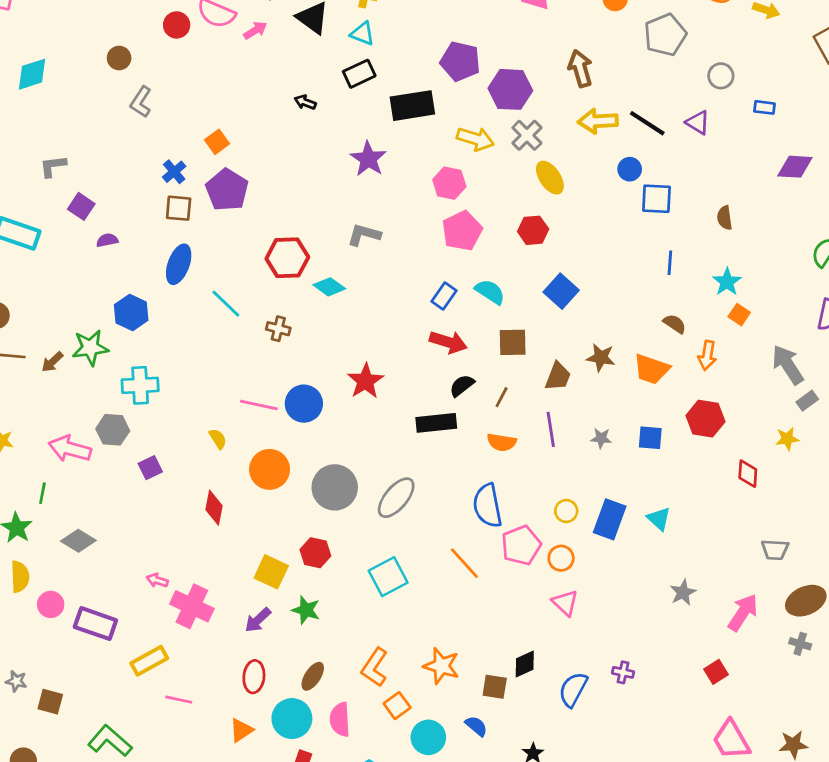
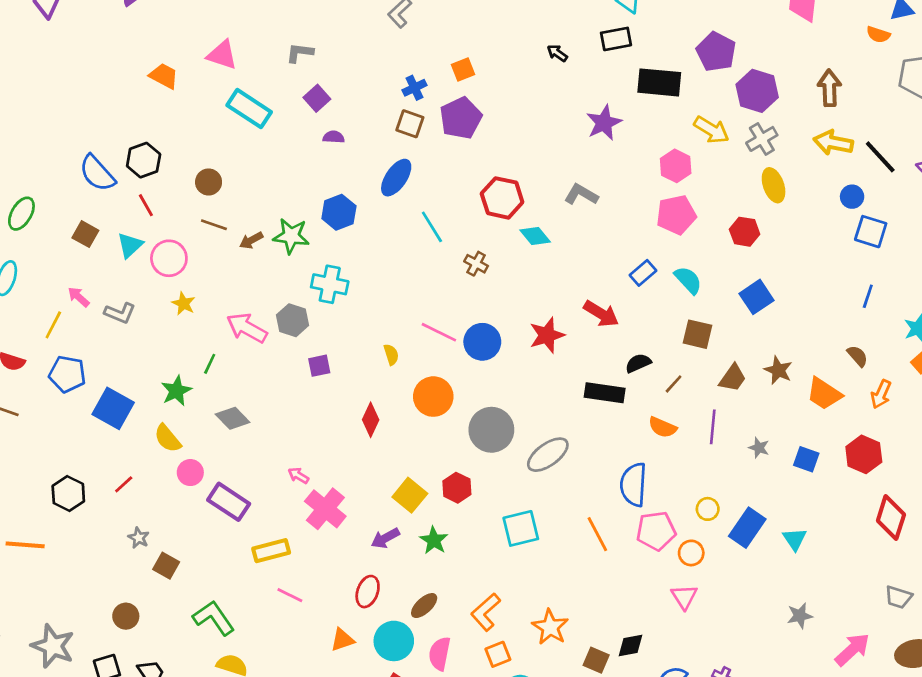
red arrow: (448, 342) -> (601, 314), moved
red diamond: (748, 474) -> (891, 518), size x1.5
yellow semicircle: (20, 577) -> (168, 438), turned 128

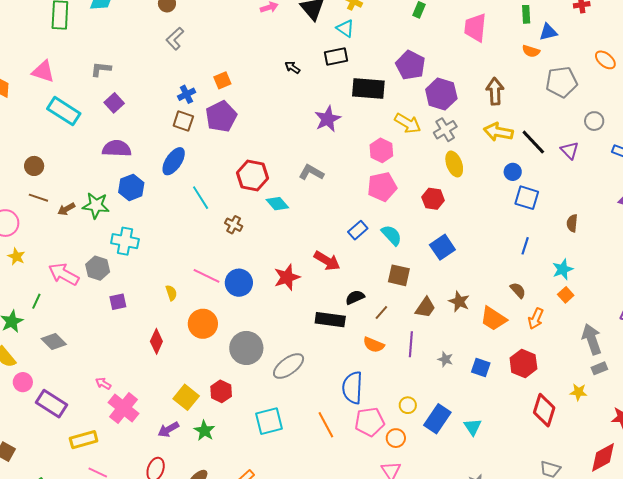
purple semicircle: (334, 137) -> (117, 149), moved, size x1.8

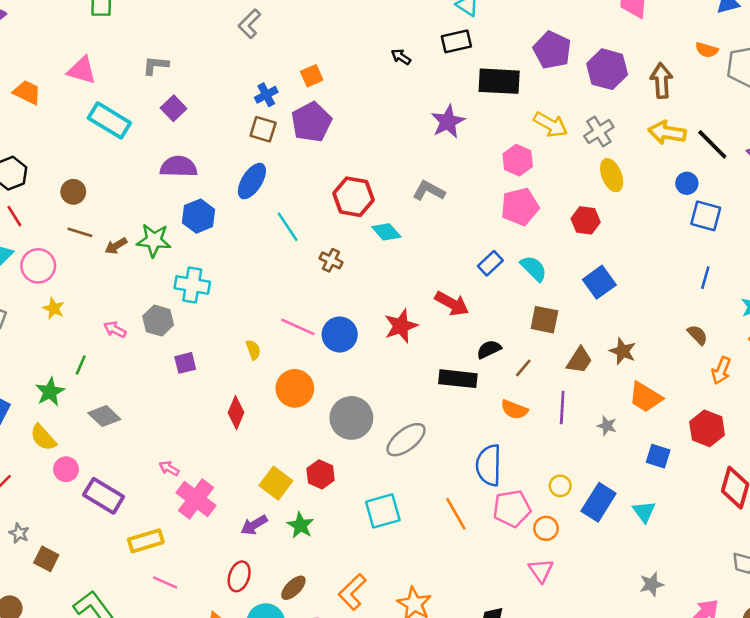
orange semicircle: (531, 51) -> (707, 50), moved
purple hexagon: (441, 94) -> (607, 69), moved
pink arrow: (64, 274) -> (115, 329), size x0.6
orange trapezoid: (493, 319) -> (645, 397), moved
blue square: (481, 367) -> (658, 456), moved

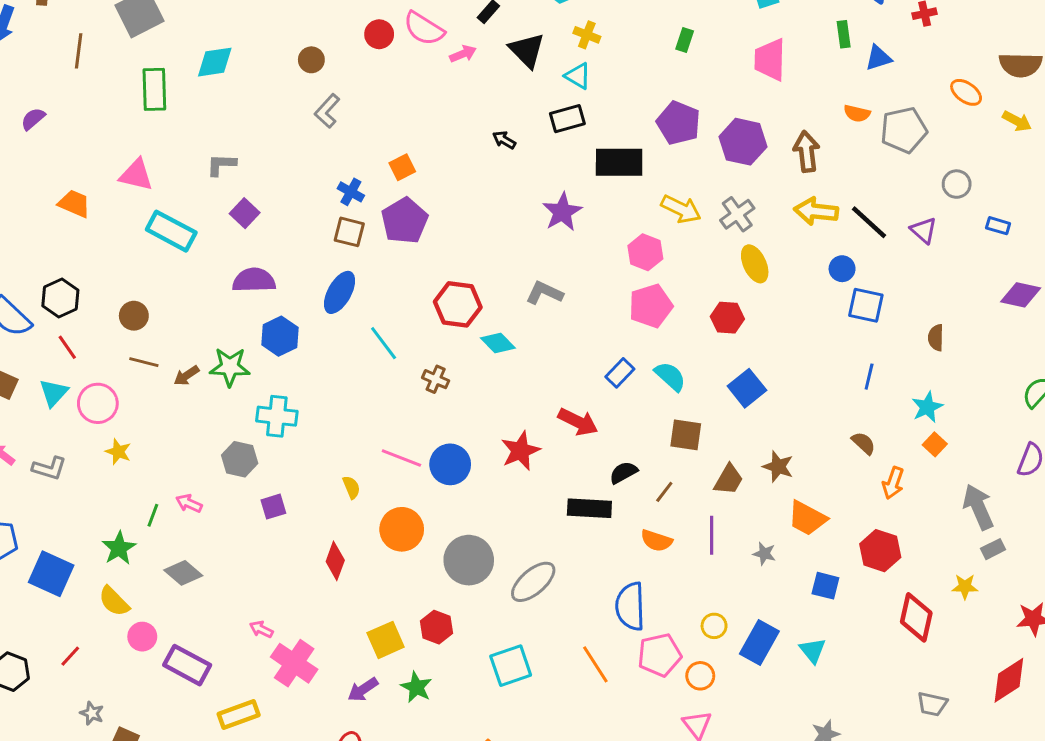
blue cross: (266, 95) -> (351, 192), turned -30
pink arrow: (115, 329) -> (189, 503), moved
yellow square: (276, 483) -> (386, 640), turned 32

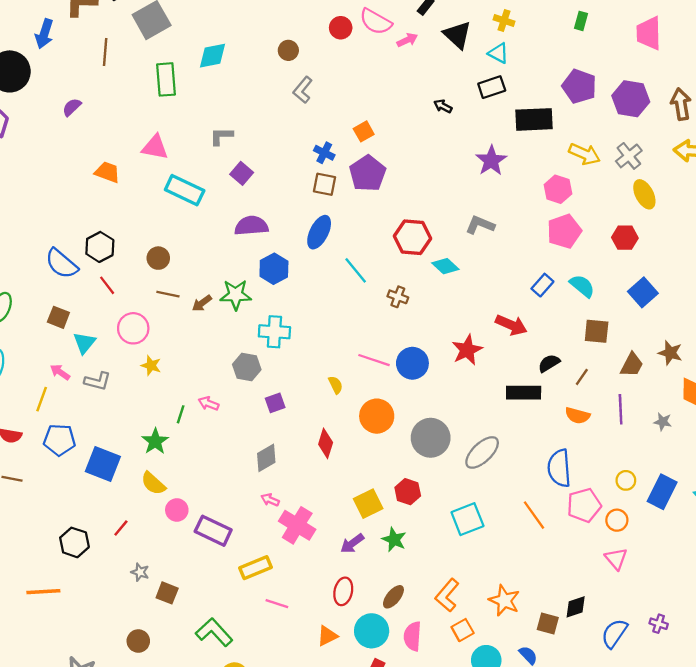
cyan triangle: (54, 393) -> (84, 343), moved
gray diamond: (183, 573) -> (266, 458), moved, turned -68

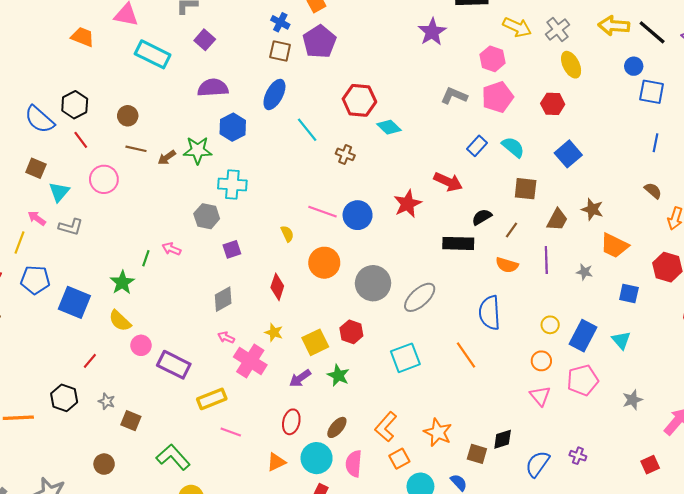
gray L-shape: (480, 225) -> (454, 96), moved
yellow star: (151, 366) -> (274, 332), moved
pink pentagon: (584, 505) -> (583, 380), moved
black hexagon: (74, 542) -> (64, 398), moved

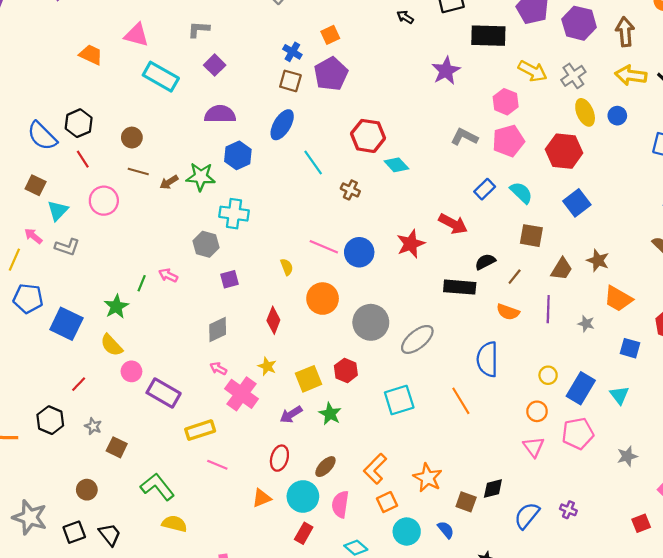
blue circle: (634, 66) -> (617, 116), moved
red hexagon: (553, 104) -> (564, 151), size x1.5

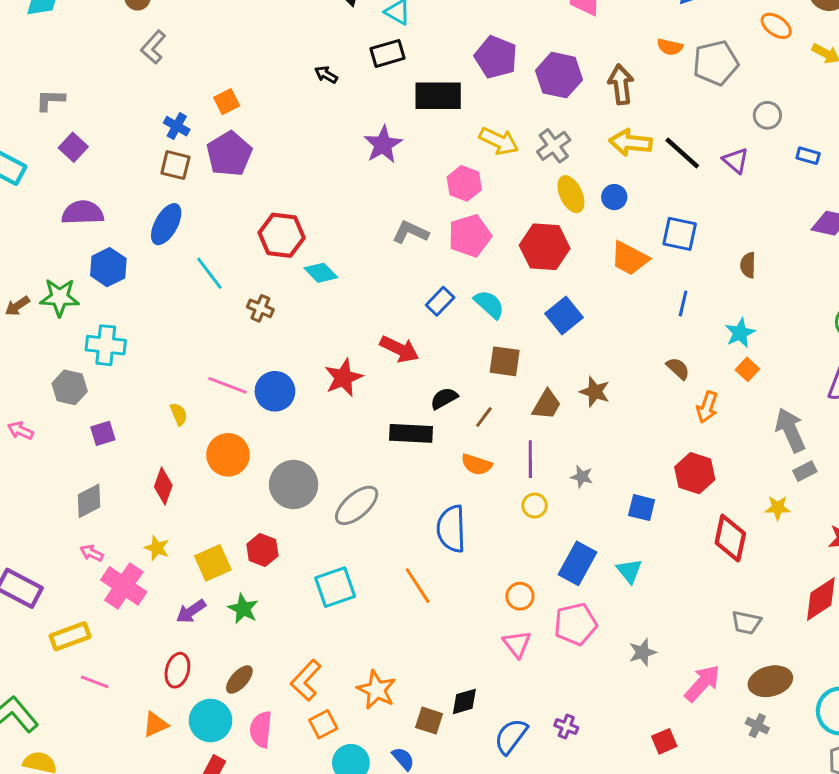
orange trapezoid: (618, 299) -> (630, 258), moved
yellow circle: (548, 375) -> (535, 506), moved

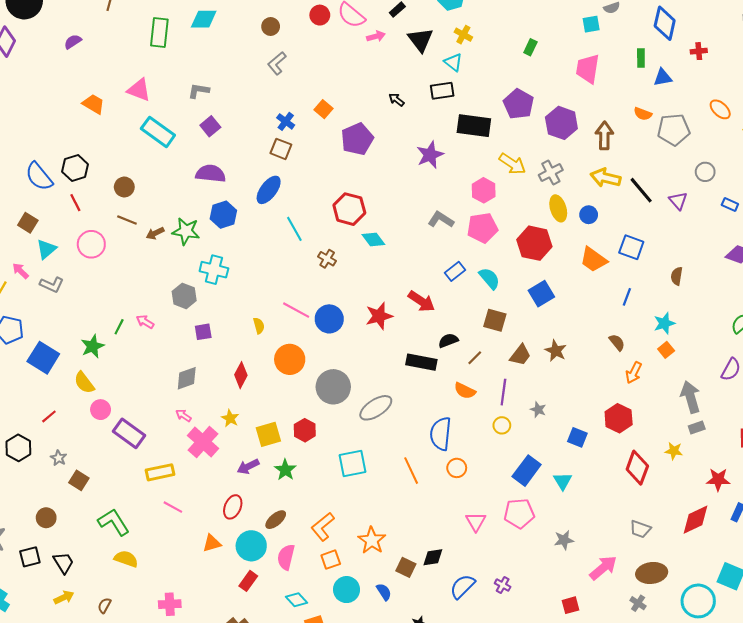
orange square: (227, 102) -> (323, 109), turned -30
purple pentagon: (229, 154) -> (357, 139), moved
orange circle: (520, 596) -> (457, 468), moved

